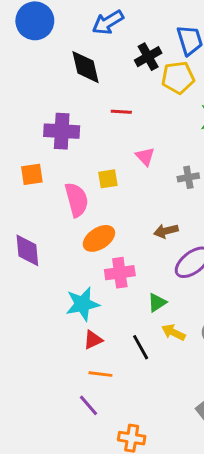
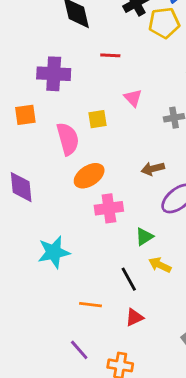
cyan star: (83, 304) -> (54, 252), moved
red triangle: (93, 340) -> (134, 317), moved
purple line: (88, 405) -> (79, 350), moved

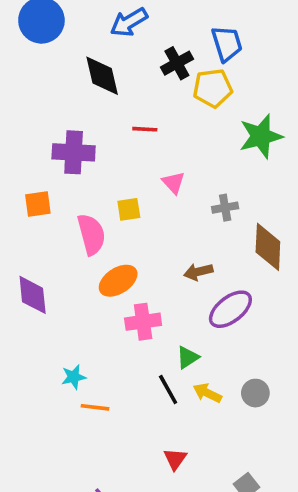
cyan star: (54, 252) -> (74, 377), size x0.6
black line: (129, 279) -> (168, 389), moved
orange line: (90, 305) -> (95, 407), moved
red triangle: (134, 317) -> (175, 459), turned -30

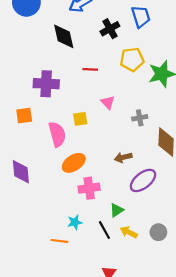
yellow pentagon: (213, 88) -> (132, 59), moved
cyan star: (74, 377) -> (75, 222), moved

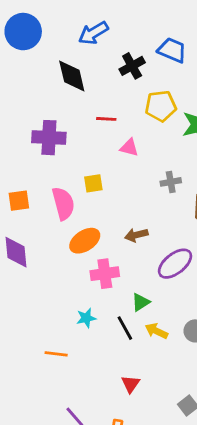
blue trapezoid: (141, 17) -> (172, 50), turned -50
pink triangle: (108, 102) -> (129, 148), moved, turned -32
orange square: (24, 116) -> (19, 201), moved
brown arrow: (123, 157) -> (136, 235), moved
orange line: (59, 241) -> (56, 354), moved

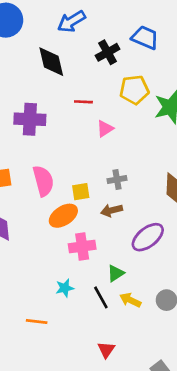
pink triangle: (129, 148) -> (105, 129), turned -48
gray cross: (171, 182) -> (117, 180), moved
yellow square: (93, 183) -> (81, 192), moved

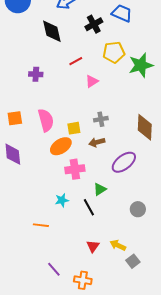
red line: (83, 102) -> (76, 61), turned -32
purple cross: (30, 119) -> (36, 74), size x0.6
yellow arrow: (130, 300) -> (118, 245), moved

